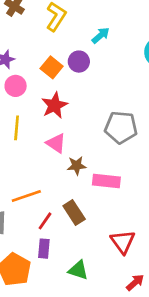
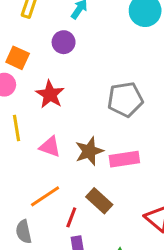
orange square: (52, 67) -> (18, 58), moved
pink triangle: (56, 143) -> (50, 147), moved
brown star: (77, 166) -> (89, 151), size x1.4

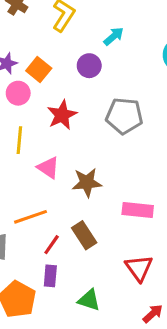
gray pentagon: (125, 99) -> (124, 116), moved
pink rectangle: (124, 159) -> (138, 210), moved

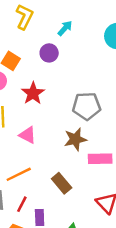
gray pentagon: (124, 116) -> (87, 106), moved
brown star: (87, 183) -> (75, 139), moved
red line: (52, 245) -> (22, 204), moved

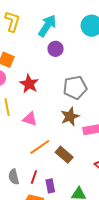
cyan arrow: (65, 28) -> (47, 26), size x1.6
purple circle: (49, 53) -> (56, 49), moved
orange line: (19, 174) -> (40, 147), moved

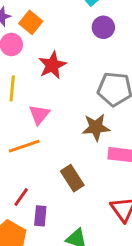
pink triangle: (30, 119) -> (39, 115), turned 35
orange line: (40, 147) -> (24, 146), moved

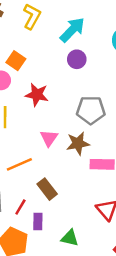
red star: (52, 65) -> (37, 95), turned -30
pink triangle: (39, 115) -> (49, 138), moved
brown rectangle: (72, 178) -> (47, 189), moved

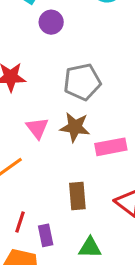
brown star: (78, 143) -> (75, 127), turned 30
brown rectangle: (47, 189) -> (77, 196), moved, turned 45

